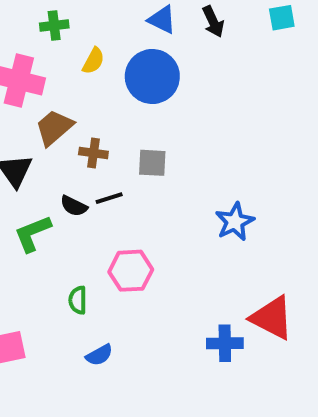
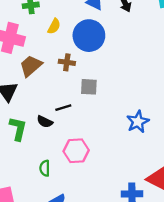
brown cross: (93, 153) -> (67, 62), moved
black semicircle: (74, 206) -> (45, 122), moved
green L-shape: (33, 233) -> (18, 129), turned 125

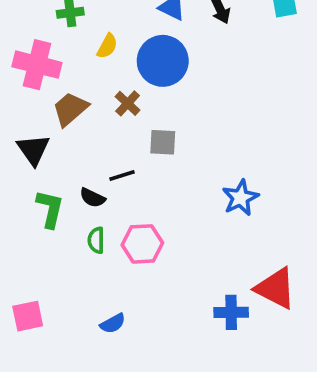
brown cross: (67, 62) -> (128, 103), turned 35
green semicircle: (45, 168) -> (96, 240), moved

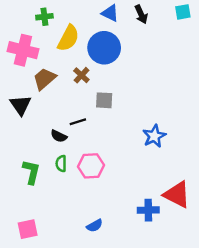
yellow semicircle: (107, 46) -> (68, 38), size x1.6
green L-shape: (50, 209) -> (31, 172), moved
pink square: (28, 316) -> (28, 229), moved
blue semicircle: (113, 323) -> (95, 226), moved

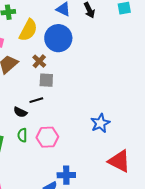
gray square: (104, 100) -> (46, 80), moved
blue star: (154, 136) -> (100, 123), moved
blue cross: (148, 210) -> (66, 175), moved

